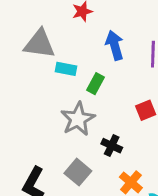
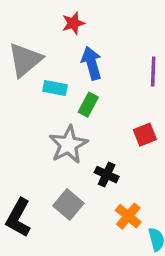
gray triangle: (39, 44) -> (25, 60), turned -48
blue arrow: (115, 45) -> (92, 63), moved

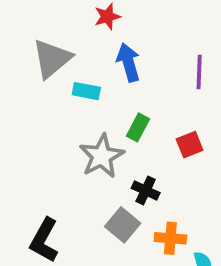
green rectangle: (88, 105) -> (138, 127), moved
gray square: (68, 204) -> (123, 225), moved
orange cross: (128, 216) -> (170, 238), turned -35

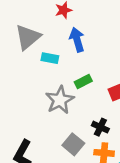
green rectangle: (138, 127) -> (83, 82), turned 35
black cross: (146, 190) -> (100, 127), moved

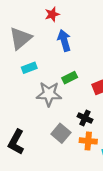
cyan rectangle: (50, 58) -> (29, 68), moved, turned -32
gray star: (60, 100) -> (49, 94), turned 30

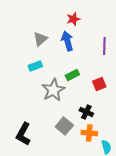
red star: (52, 14) -> (73, 19), moved
gray triangle: (21, 38) -> (40, 39), moved, size x0.7
gray star: (49, 94) -> (53, 90), turned -30

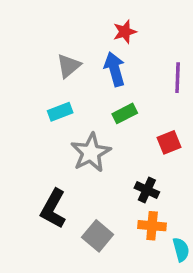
green rectangle: (72, 75) -> (125, 113), moved
gray square: (64, 126) -> (98, 236), moved
black L-shape: (23, 134) -> (53, 209), moved

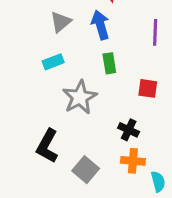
green rectangle: (125, 113) -> (109, 63), turned -72
red square: (169, 142) -> (148, 88), turned 30

